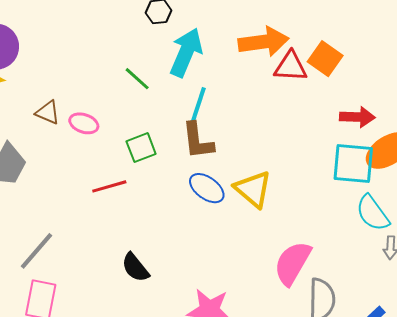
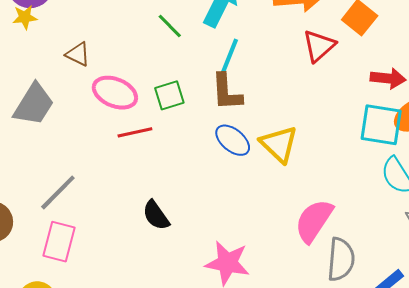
red triangle: (291, 67) -> (319, 46), moved, turned -48
pink ellipse: (84, 123) -> (115, 93), moved, size x1.5

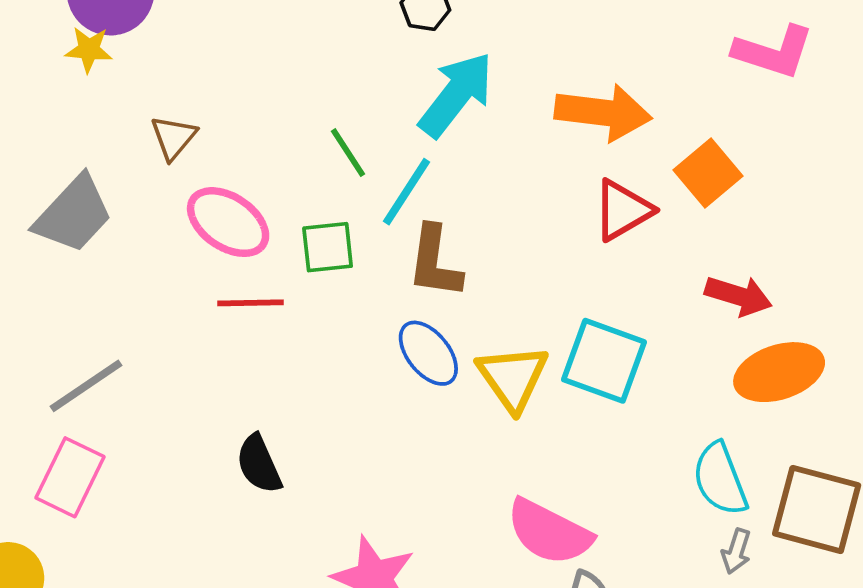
green line: (170, 26) -> (348, 153), moved
brown triangle: (78, 54) -> (174, 137), turned 32
cyan line: (229, 58) -> (407, 192), moved
cyan square: (381, 125) -> (604, 361), moved
pink semicircle: (314, 221) -> (549, 532), turned -108

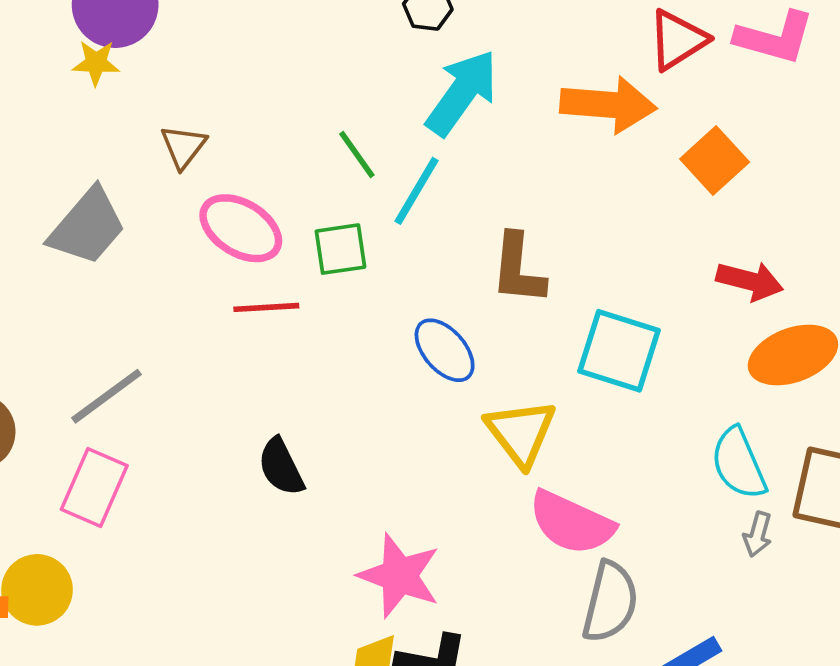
red triangle: (623, 210) -> (678, 40), moved
brown L-shape: (435, 262) -> (518, 269), moved
yellow triangle: (513, 378) -> (521, 432), moved

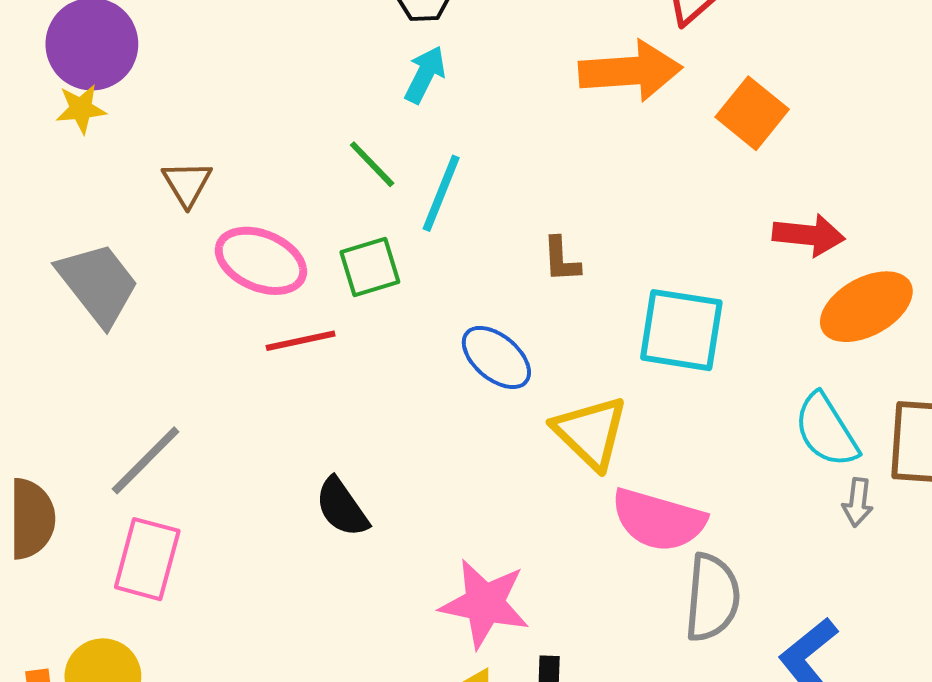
cyan arrow: (462, 93) -> (425, 75), moved, size x0.6
gray trapezoid: (87, 227) -> (98, 284), turned -70
brown L-shape: (518, 269) -> (561, 260), size x0.6

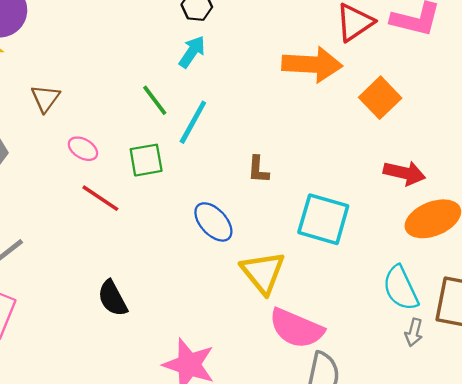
pink ellipse: (261, 261) -> (83, 149), size x0.6
red line: (301, 341) -> (100, 198), turned 39

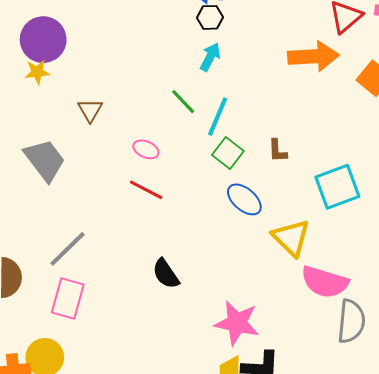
pink ellipse: (83, 149) -> (146, 149), moved
green square: (146, 160) -> (228, 153), moved, turned -36
cyan square: (323, 219) -> (337, 187), turned -30

